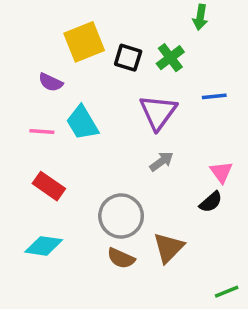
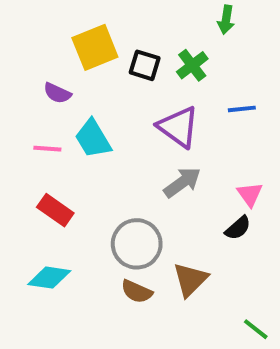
purple triangle: (158, 112) -> (178, 127), turned -30
gray arrow: (162, 161) -> (182, 182), size x1.4
green line: (227, 292) -> (256, 329), turned 60

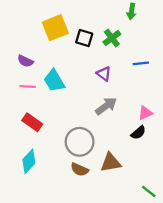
purple semicircle: (57, 93) -> (25, 61), moved
purple triangle: (178, 127) -> (104, 74), size x0.6
pink triangle: (250, 194) -> (145, 113), turned 42
cyan diamond: (49, 278) -> (29, 161), turned -55
brown triangle: (190, 280) -> (111, 163), turned 35

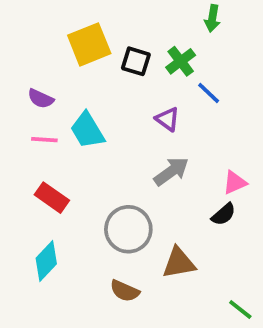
blue line: (141, 63) -> (209, 93), moved, turned 49
brown semicircle: (80, 169) -> (125, 291), moved

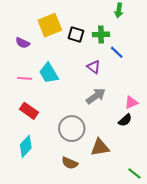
green cross: (181, 61) -> (101, 34), turned 35
purple semicircle: (41, 99) -> (23, 43), moved

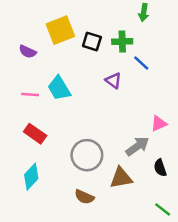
gray arrow: (96, 96) -> (137, 146), moved
black semicircle: (125, 120) -> (160, 168), moved, turned 112

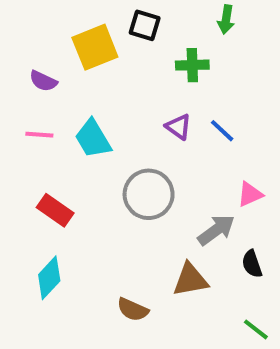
black square: (92, 42) -> (145, 25), moved
blue line: (141, 63) -> (222, 131), moved
pink line: (30, 95) -> (39, 135), moved
gray circle: (87, 155) -> (149, 194), moved

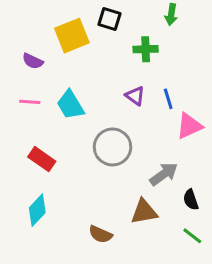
blue line: (222, 131) -> (168, 99), turned 30
pink triangle: (250, 194) -> (189, 126), moved, size x1.4
green line: (256, 329) -> (192, 236), moved

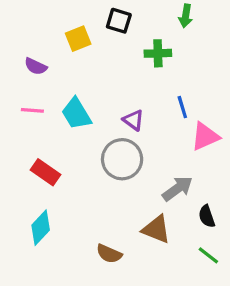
yellow square: (72, 36) -> (78, 39), size x0.7
purple triangle: (135, 96) -> (133, 120), moved
brown triangle: (144, 212) -> (156, 229), turned 32

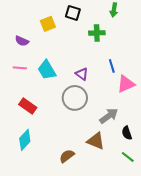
brown semicircle: (109, 254) -> (67, 156), turned 119

